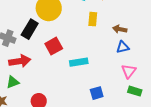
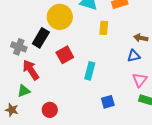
brown arrow: (120, 29) -> (141, 38), moved
red arrow: (20, 61) -> (31, 70), turned -115
cyan rectangle: (79, 62) -> (90, 71), turned -66

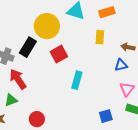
yellow rectangle: (104, 28) -> (100, 37), moved
red square: (65, 55) -> (59, 54), moved
blue square: (108, 102) -> (106, 116), moved

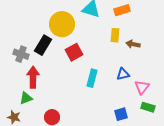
brown arrow: (128, 47) -> (133, 44), moved
blue triangle: (121, 65) -> (123, 74), moved
red arrow: (18, 79) -> (33, 77), turned 35

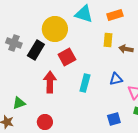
gray cross: (21, 54) -> (14, 43), moved
red arrow: (33, 77) -> (50, 82), moved

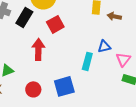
cyan rectangle: (85, 83) -> (87, 61), moved
blue square: (114, 119) -> (64, 86), moved, size x1.5

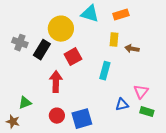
blue triangle: (104, 46) -> (122, 105), moved
cyan rectangle: (87, 61) -> (105, 71), moved
red circle: (33, 89) -> (57, 116), moved

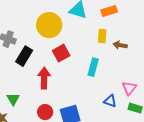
black rectangle: (42, 50) -> (24, 56), moved
green triangle: (25, 103) -> (13, 99), turned -40
blue triangle: (122, 105) -> (110, 101), turned 32

